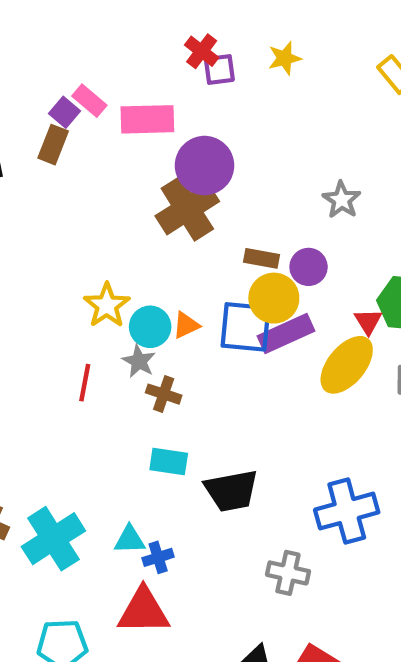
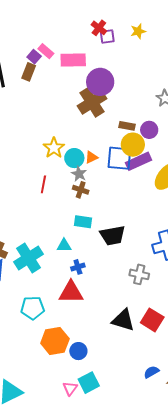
gray star: (139, 361) -> (79, 174), moved
cyan triangle: (130, 540) -> (64, 246), moved

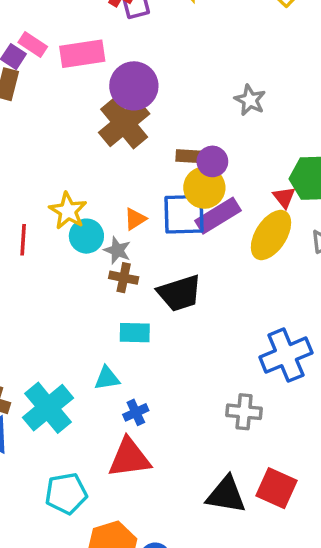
purple circle: (149, 130) -> (212, 161), moved
cyan circle: (74, 158) -> (86, 236), moved
red line: (43, 184) -> (23, 240), moved
black trapezoid: (113, 235) -> (180, 293), moved

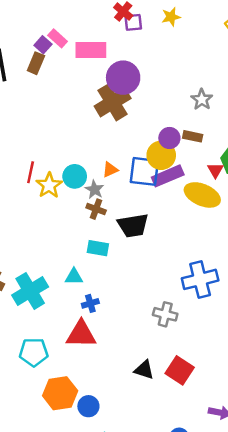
brown rectangle: (190, 156) -> (193, 136), moved
yellow star: (68, 211) -> (49, 185), moved
yellow ellipse: (271, 235) -> (202, 195), turned 72
black triangle: (226, 495) -> (144, 370), size x0.7

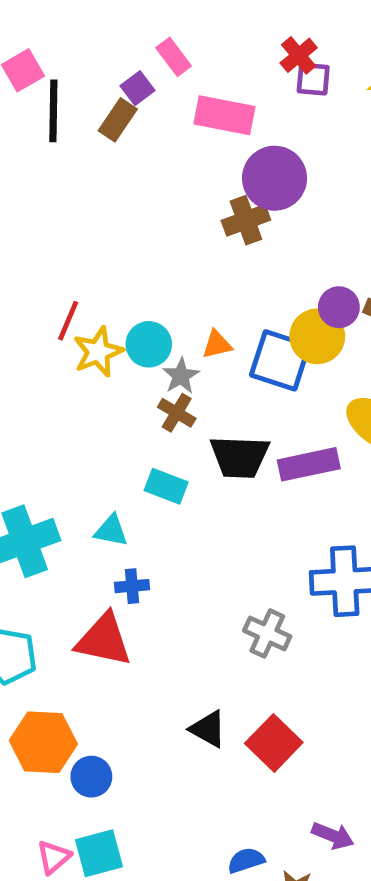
pink rectangle: (58, 38) -> (174, 57), moved
brown cross: (113, 102) -> (246, 220), size x0.7
purple rectangle: (168, 176) -> (309, 464), moved

